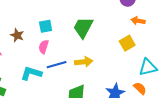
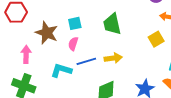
green trapezoid: (83, 27) -> (112, 24), turned -40
brown star: (17, 35) -> (47, 33), size x1.6

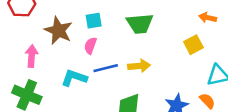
green trapezoid: (112, 24) -> (140, 24), turned -85

